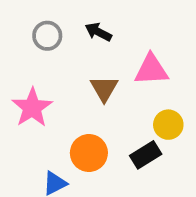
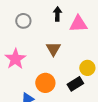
black arrow: (98, 32) -> (57, 14), moved, turned 64
pink triangle: (151, 70) -> (78, 24), moved

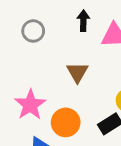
pink star: (15, 59) -> (30, 105), moved

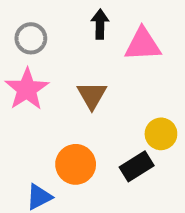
pink star: (30, 105) -> (27, 89), moved

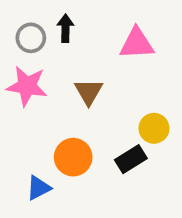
black arrow: (100, 24) -> (65, 28), moved
pink star: (27, 89) -> (27, 86), turned -30

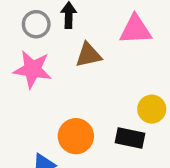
brown triangle: (89, 92) -> (89, 55), moved, turned 48
black rectangle: (131, 159) -> (130, 138), turned 44

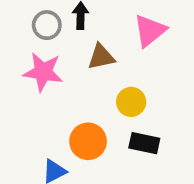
pink triangle: (135, 30) -> (150, 31), turned -36
yellow circle: (152, 109) -> (131, 102), moved

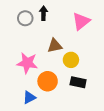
brown triangle: (101, 57) -> (55, 46), moved
pink star: (43, 72) -> (27, 63), moved

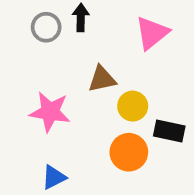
orange circle: (48, 81) -> (129, 152), moved
black rectangle: (78, 82) -> (169, 131), moved

